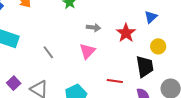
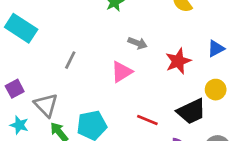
gray line: (48, 52) -> (70, 60), turned 48
black trapezoid: (145, 67) -> (191, 111), turned 60

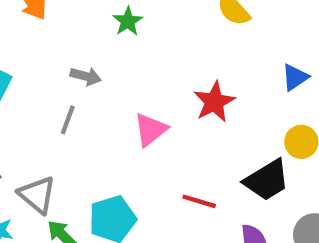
gray arrow: (138, 43) -> (86, 76), moved
red star: (178, 61) -> (214, 102), moved

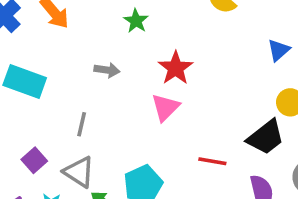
red star: (214, 102) -> (176, 68), moved
gray line: (68, 120) -> (82, 124), moved

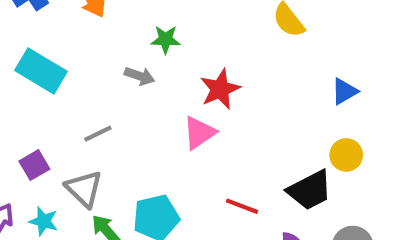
green star: (136, 21) -> (166, 39), moved, turned 30
gray line: (82, 124) -> (98, 134), turned 40

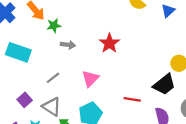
green star: (166, 39) -> (54, 26), moved
blue triangle: (344, 91) -> (168, 11), moved
pink triangle: (199, 133) -> (90, 79), moved

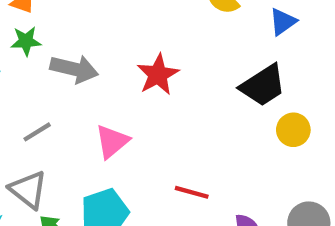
green star: (54, 26) -> (26, 41), moved
gray arrow: (68, 45) -> (74, 69), size x1.5
black trapezoid: (164, 84) -> (263, 85), moved

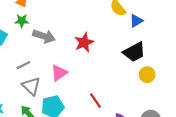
blue triangle: (283, 22) -> (136, 21), moved
gray triangle: (28, 190) -> (31, 86), moved
red line: (192, 192) -> (96, 101), turned 35

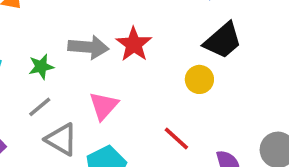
green star: (22, 21) -> (41, 67), moved
gray arrow: (44, 36) -> (88, 47), moved
yellow circle: (147, 75) -> (199, 79), moved

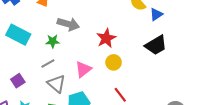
gray arrow: (88, 47) -> (68, 24), moved
yellow circle: (199, 79) -> (114, 62), moved

